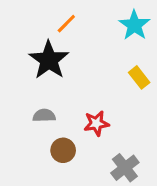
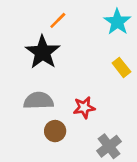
gray semicircle: (44, 115) -> (38, 101), size x1.5

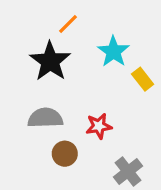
cyan star: (117, 22) -> (113, 52), moved

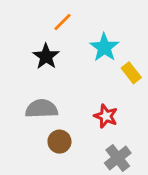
black star: (50, 61) -> (46, 56), size x0.7
red star: (99, 126) -> (106, 116), moved, turned 30

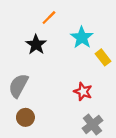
gray semicircle: (42, 109) -> (18, 86), moved, turned -60
brown circle: (59, 142) -> (25, 117), moved

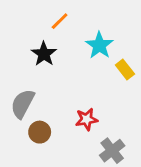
red star: (83, 92) -> (87, 119), moved, turned -30
brown circle: (25, 117) -> (40, 132), moved

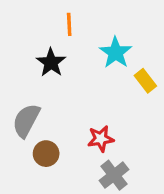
orange line: (60, 21) -> (69, 24), turned -48
gray cross: (112, 151) -> (114, 175), moved

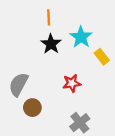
black star: (51, 63) -> (51, 44), moved
red star: (101, 139) -> (72, 83), moved

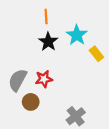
red star: (72, 83) -> (44, 79), moved

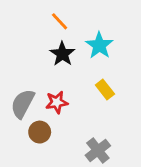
orange line: (46, 16) -> (60, 21), turned -40
yellow rectangle: (96, 54) -> (105, 89), moved

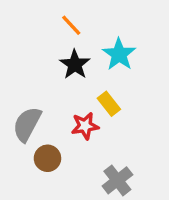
yellow rectangle: (105, 89) -> (109, 104), moved
red star: (57, 102) -> (85, 126), moved

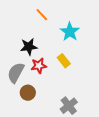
black star: (75, 65) -> (29, 47), moved, turned 30
red star: (85, 126) -> (39, 66), moved

